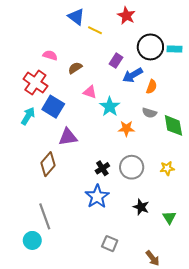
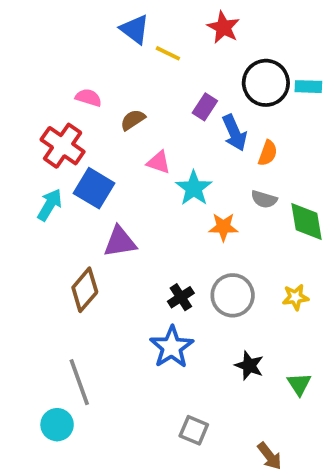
blue arrow: (133, 75) -> (234, 133), turned -84

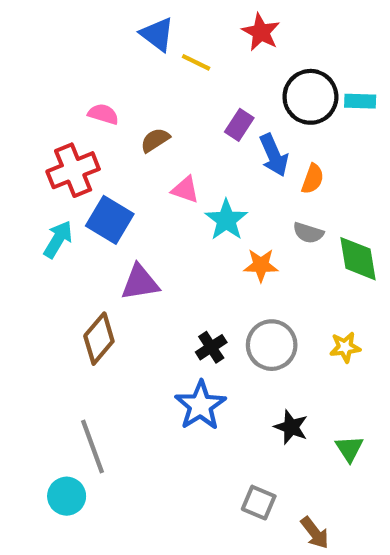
red cross: (63, 146) -> (73, 170), turned 33
gray square: (194, 430) -> (259, 503), moved

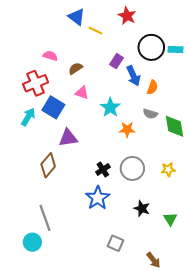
pink triangle: (185, 190) -> (82, 93), moved
gray square: (259, 503) -> (116, 243), moved

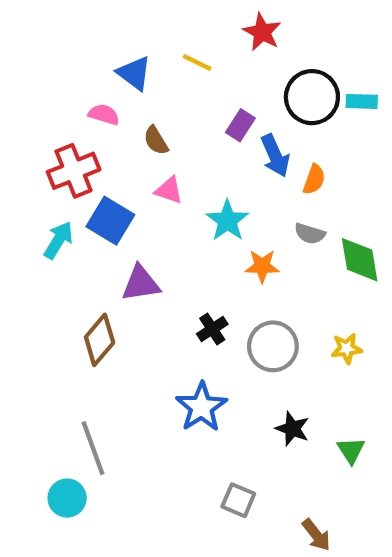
blue triangle: (77, 17) -> (134, 73), moved
brown semicircle: (76, 68) -> (156, 140), turned -88
black cross: (103, 170) -> (212, 329), moved

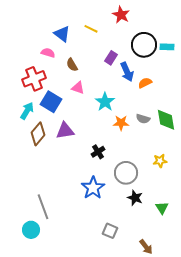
orange semicircle: (314, 179) -> (145, 83), turned -136
gray semicircle: (310, 234) -> (143, 119), moved
brown diamond: (100, 340) -> (38, 134), moved
gray circle: (273, 346) -> (126, 173), moved

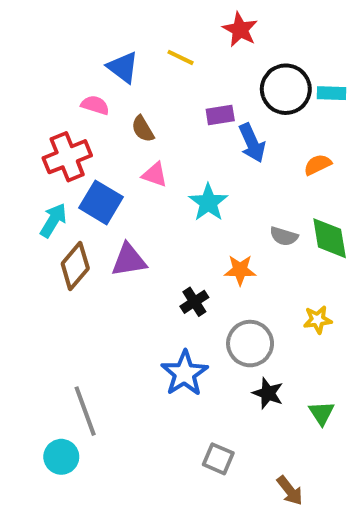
purple rectangle: (111, 58) -> (220, 115), turned 48
orange semicircle: (145, 83) -> (318, 165), moved
orange star: (121, 123) -> (240, 270), moved

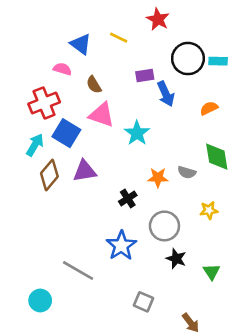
pink triangle: (155, 175) -> (102, 115), size x1.5
gray semicircle: (284, 236) -> (187, 172), moved
gray line: (85, 411) -> (78, 270), moved, turned -40

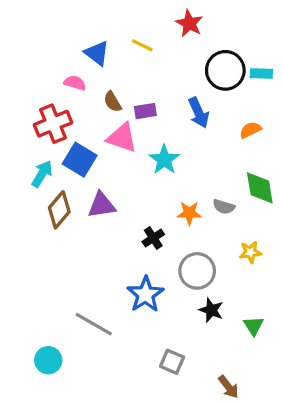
purple rectangle: (145, 76) -> (145, 111), moved

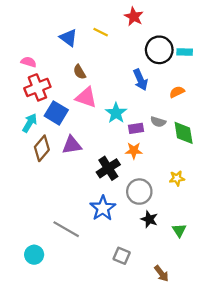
pink semicircle: (75, 83) -> (29, 62), moved
purple rectangle: (145, 111) -> (136, 128), moved
gray semicircle: (224, 207) -> (158, 122), moved
black cross: (153, 238) -> (108, 168), size x1.5

